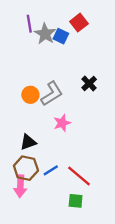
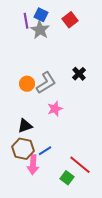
blue square: (61, 36) -> (41, 15), moved
red line: (79, 176) -> (80, 165), moved
pink arrow: (20, 186) -> (33, 165), moved
green square: (76, 201) -> (67, 178), turned 32

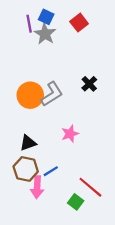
orange circle: (27, 84) -> (30, 95), size x1.5
pink star: (55, 109) -> (70, 134), moved

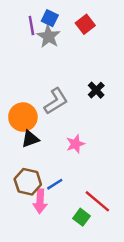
orange circle: (30, 95) -> (23, 117), moved
black triangle: (28, 143) -> (30, 139), moved

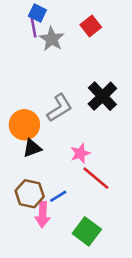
blue square: (50, 18) -> (37, 13), moved
black cross: (96, 90) -> (102, 96), size x1.6
red line: (97, 201) -> (96, 178), moved
green square: (82, 217) -> (87, 231), size x1.5

